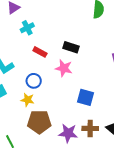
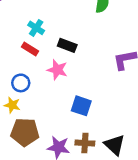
cyan cross: (27, 28) -> (36, 28), moved, turned -32

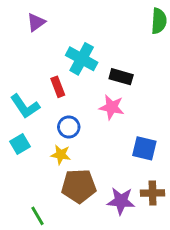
cyan cross: (36, 28) -> (82, 59), size x1.5
red rectangle: (30, 49) -> (58, 87), moved, turned 42

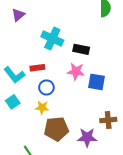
red rectangle: (58, 87) -> (37, 68), moved, turned -72
blue square: (144, 148) -> (96, 82), moved
brown cross: (153, 193) -> (108, 120), moved

